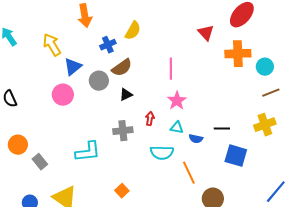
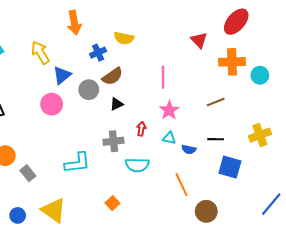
yellow semicircle: (133, 31) -> (124, 38), turned 72
brown line: (271, 93) -> (216, 102), moved
cyan semicircle: (162, 153) -> (137, 165), moved

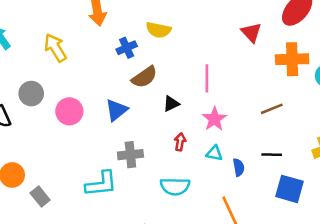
blue triangle: (62, 75) -> (116, 110), moved
gray circle: (89, 90) -> (31, 94), moved
black triangle: (117, 104) -> (171, 104), moved
gray cross: (113, 141) -> (130, 155), moved
blue semicircle: (189, 149) -> (239, 167), turned -112

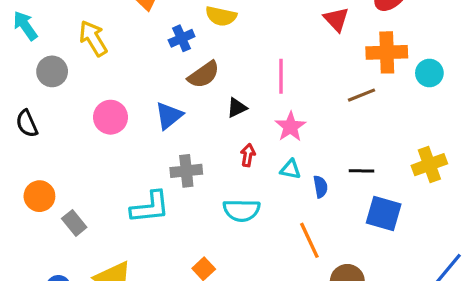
gray circle: (31, 94) -> (52, 71), moved
brown line: (272, 109) -> (362, 95), moved

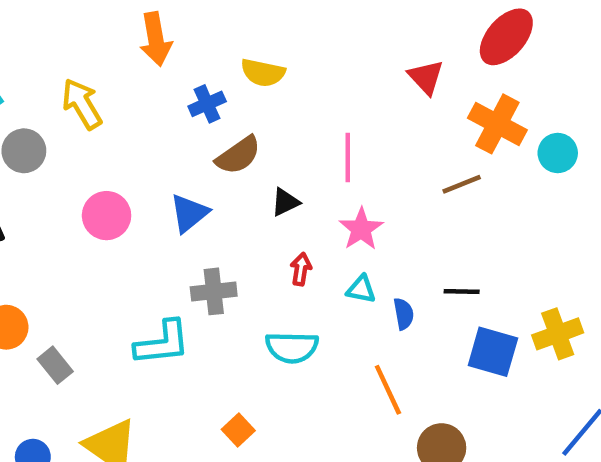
orange cross: (387, 52) -> (497, 124), turned 30
yellow cross: (429, 165) -> (558, 334), moved

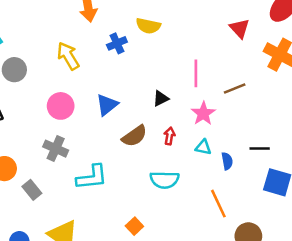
yellow arrow: (82, 104) -> (68, 56), moved
brown semicircle: (238, 155) -> (134, 136), moved
brown line: (462, 184) -> (235, 88), moved
gray cross: (214, 291) -> (56, 149), moved, turned 30

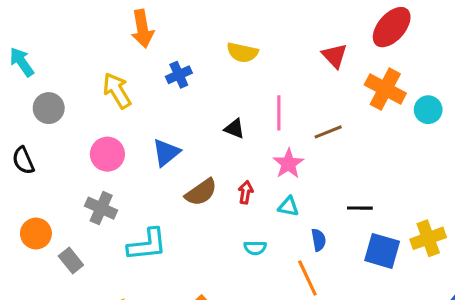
yellow semicircle: (148, 26) -> (242, 53), moved
black triangle: (161, 98) -> (234, 129), moved, turned 48
blue semicircle: (227, 161) -> (319, 240), moved
cyan semicircle: (164, 180) -> (255, 248), moved, size x0.6

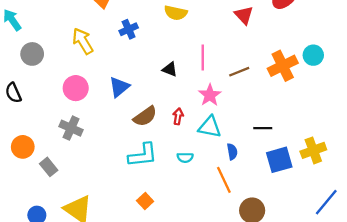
orange cross: (385, 89) -> (283, 66), moved, turned 36
cyan triangle: (288, 207) -> (210, 127), size x1.5
cyan L-shape: (147, 245) -> (143, 155), moved
blue square: (382, 251) -> (279, 160), turned -32

